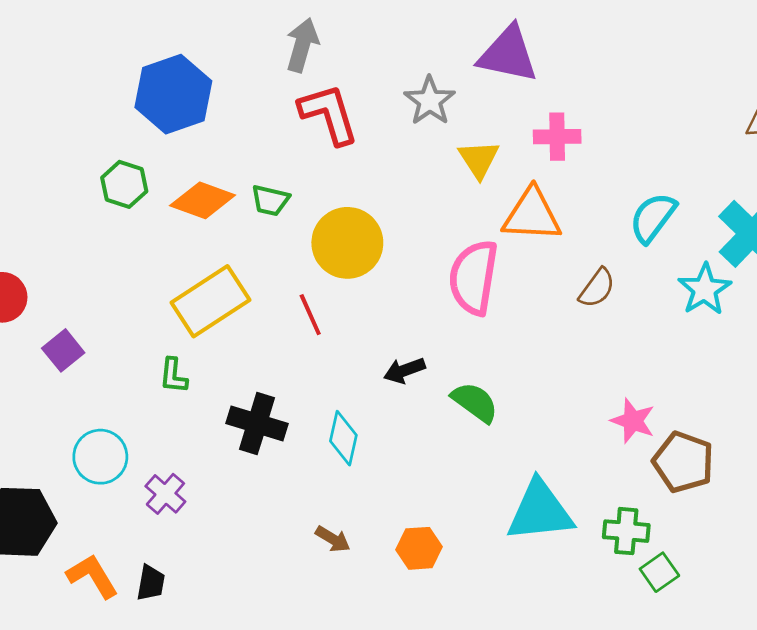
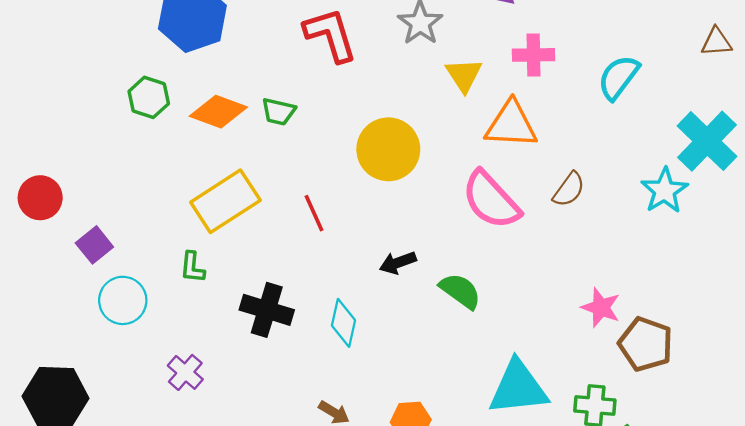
cyan semicircle: (653, 218) -> (618, 77), moved
yellow circle: (347, 243) -> (388, 149), moved
pink semicircle: (474, 277) -> (491, 200), moved, turned -52
cyan circle: (100, 457) -> (123, 300), moved

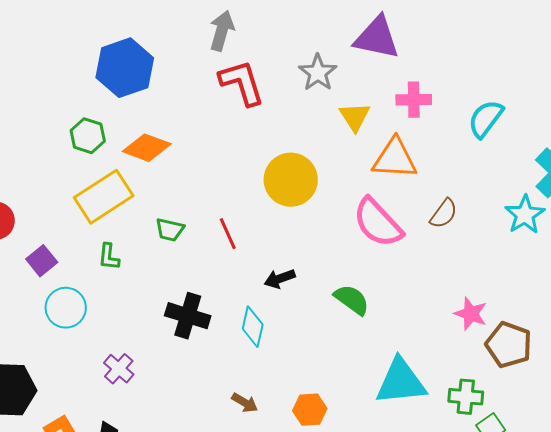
green trapezoid: (279, 112) -> (170, 230), moved
yellow rectangle: (225, 201) -> (104, 197), moved
black arrow: (398, 263) -> (280, 279), moved
green L-shape: (192, 267) -> (109, 257), moved

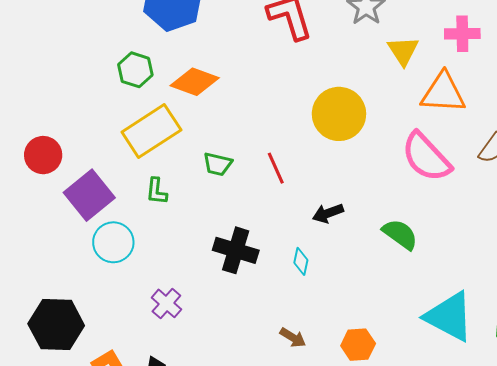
purple square: (42, 261) -> (89, 195), size x1.6
cyan diamond: (253, 327) -> (301, 261), size x0.7
cyan triangle: (401, 382) -> (449, 317), turned 34

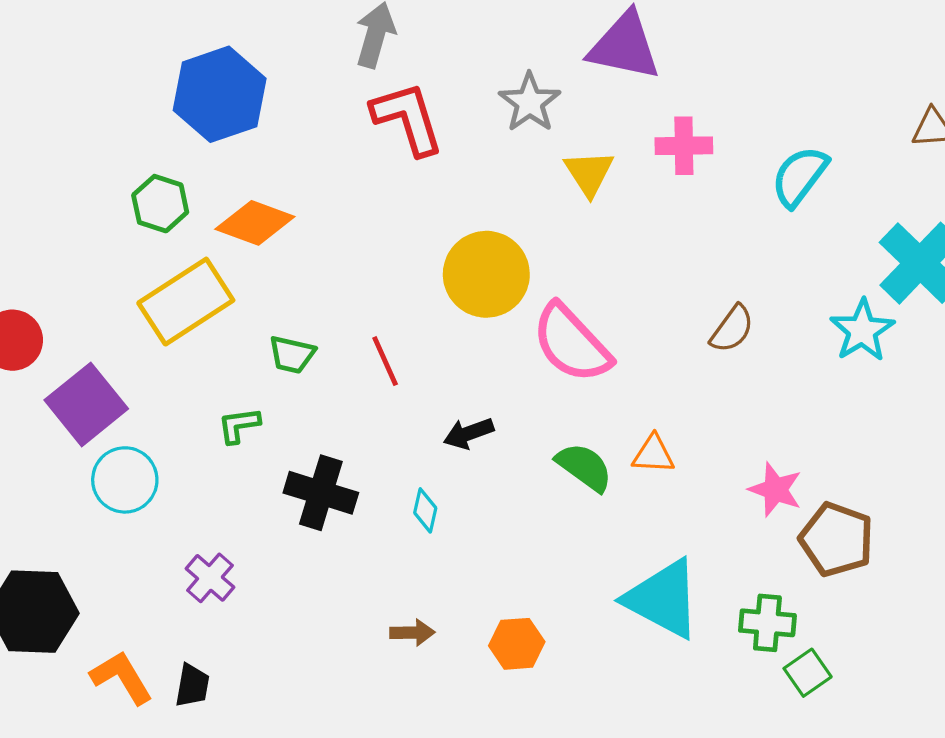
orange triangle: (443, 93) -> (653, 454), moved, size x0.6
pink semicircle: (426, 157) -> (571, 343), moved
green L-shape: (156, 191) -> (239, 425), moved, turned 76
brown arrow: (293, 338) -> (412, 633), turned -32

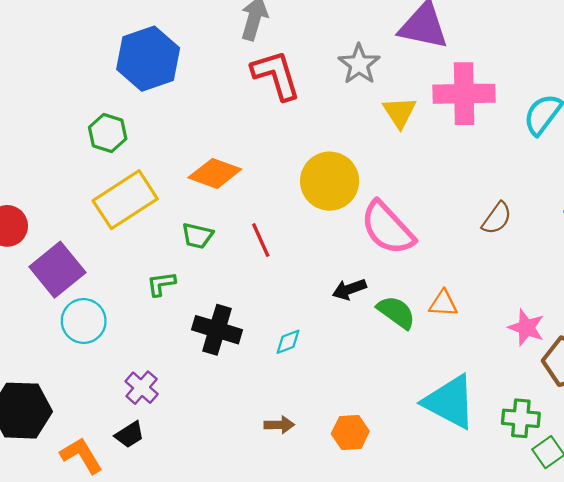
pink cross: (684, 146) -> (464, 94), size x1.6
orange diamond: (255, 223) -> (215, 173), moved
black arrow: (469, 433) -> (349, 289), moved
cyan diamond: (425, 510) -> (288, 342), turned 56
black trapezoid: (192, 686) -> (130, 435), moved, turned 48

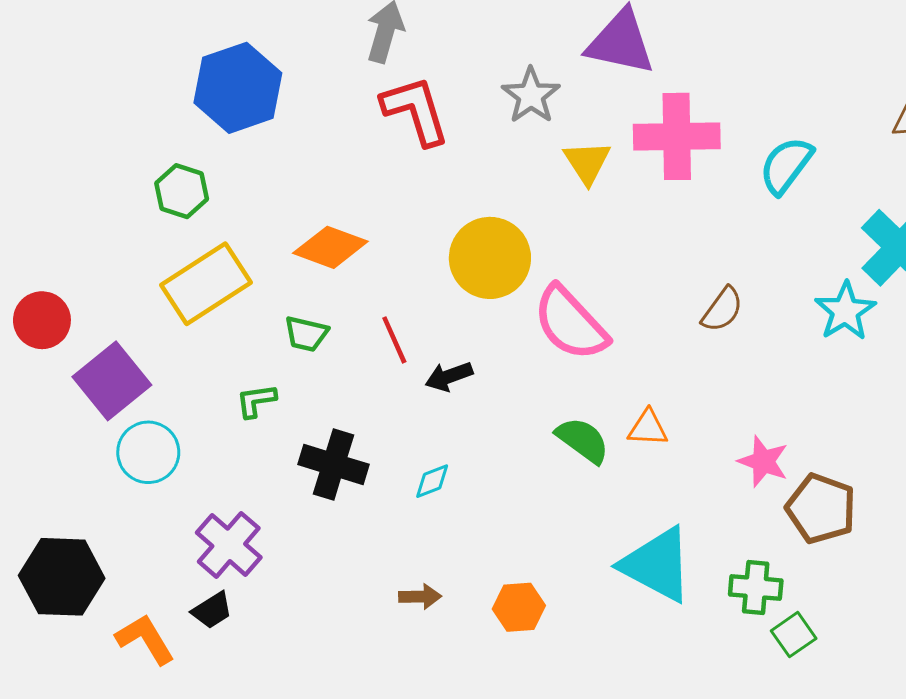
black arrow: (349, 289) -> (449, 376), moved
purple cross: (142, 388) -> (229, 545), size x1.4

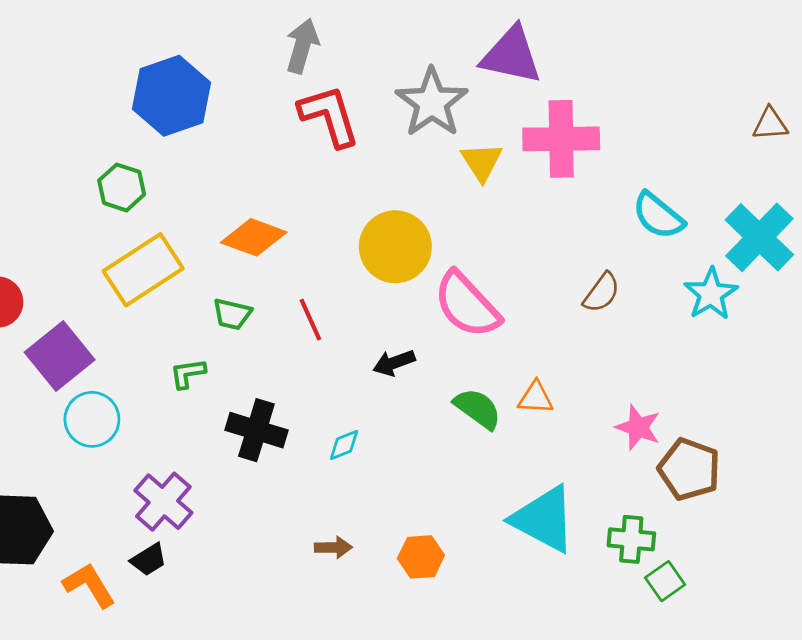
gray star: (531, 95) -> (432, 102), size x1.4
cyan semicircle: (786, 165) -> (658, 216), moved, turned -88
black arrow: (449, 376) -> (394, 363), moved

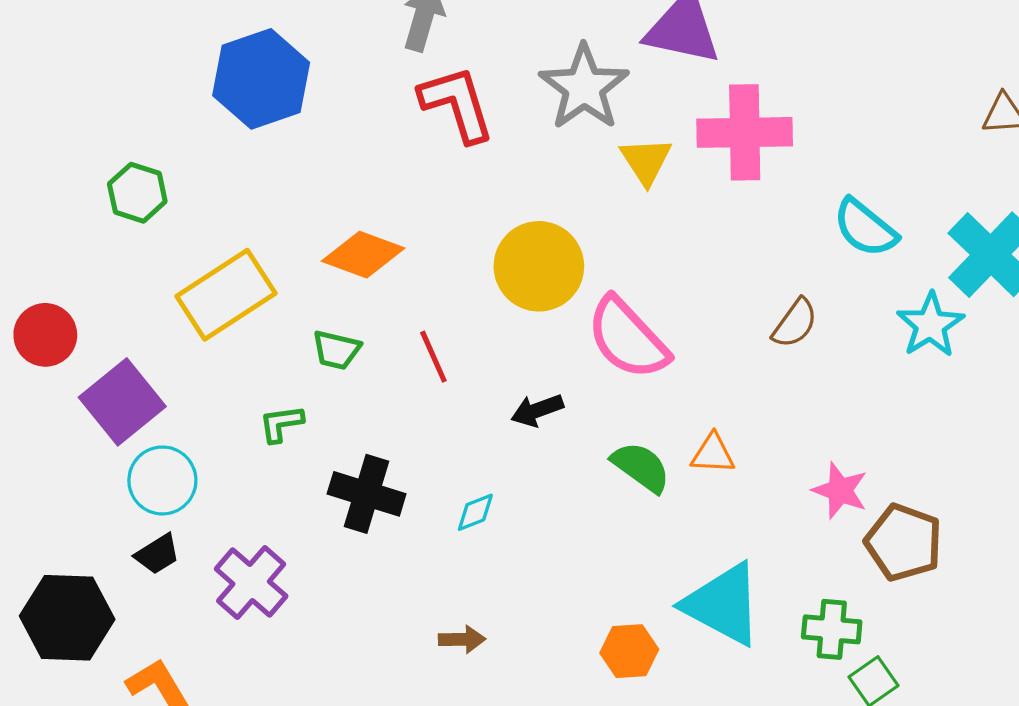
green hexagon: (122, 187) -> (137, 193), moved
orange hexagon: (421, 557) -> (629, 651), moved
black trapezoid: (149, 560) -> (157, 554), moved

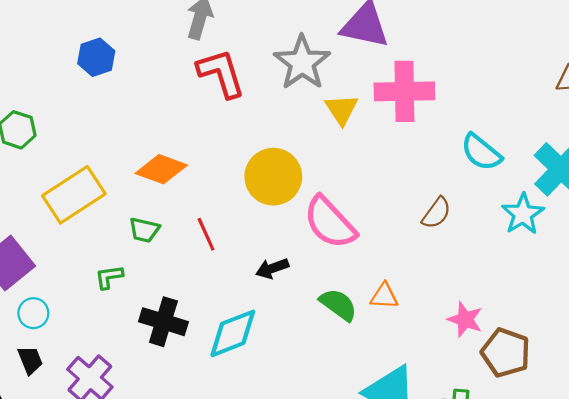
blue hexagon: (261, 79) -> (96, 57), size x0.6
cyan circle: (162, 480) -> (33, 313), size x0.7
cyan diamond: (475, 512) -> (233, 333), size x2.0
black trapezoid: (157, 554) -> (30, 360), turned -80

